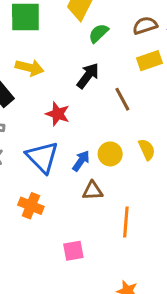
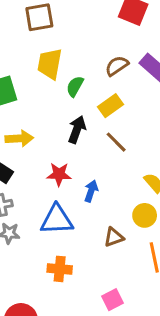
yellow rectangle: (150, 61) -> (111, 106), moved
yellow circle: (110, 154) -> (145, 215), moved
blue triangle: (42, 157) -> (57, 220), turned -32
blue arrow: (81, 161) -> (91, 191), moved

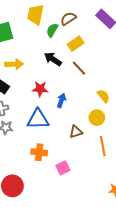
brown semicircle: (117, 66) -> (68, 19), moved
black arrow: (77, 130) -> (53, 59), turned -78
pink square: (113, 300) -> (63, 168), moved

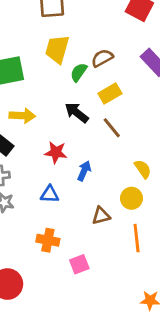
blue triangle: (38, 119) -> (50, 194), size x0.6

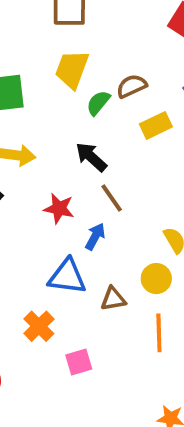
yellow rectangle: (110, 93) -> (156, 125), moved
brown line: (112, 128) -> (112, 198), moved
blue triangle: (50, 194) -> (67, 277), moved, size x1.5
orange cross: (48, 240) -> (39, 326), turned 30

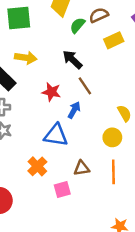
brown triangle: (113, 299) -> (82, 168), moved

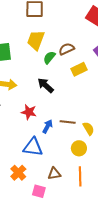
brown line: (85, 86) -> (68, 122), moved, turned -49
pink square: (62, 190) -> (39, 191), turned 32

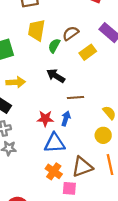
red star: (29, 112) -> (45, 119), moved
brown line: (68, 122) -> (75, 98), moved
orange cross: (18, 173) -> (54, 171), moved
brown triangle: (54, 174) -> (82, 167), size x1.5

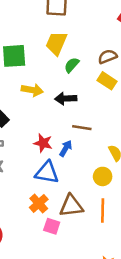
brown semicircle: (71, 33) -> (108, 57), moved
yellow rectangle: (88, 52) -> (107, 81), turned 56
black arrow: (56, 76) -> (66, 99), turned -48
yellow arrow: (16, 82) -> (32, 90), moved

